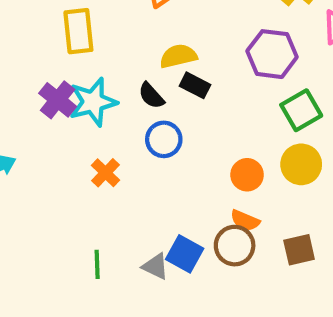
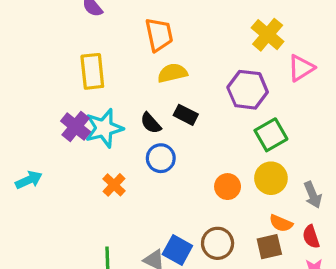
yellow semicircle: (178, 56) -> (172, 73), moved
orange semicircle: (245, 221) -> (281, 223), moved

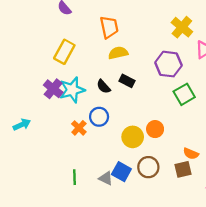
yellow rectangle: (92, 71) -> (64, 52), turned 35
blue circle: (161, 158) -> (99, 117), moved
yellow circle: (271, 178) -> (133, 137), moved

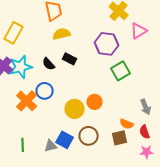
orange cross: (79, 128) -> (27, 101), size x1.5
gray triangle: (106, 178) -> (51, 146), turned -40

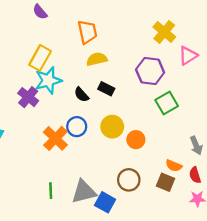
cyan star: (21, 67) -> (48, 80), moved
yellow circle: (75, 109) -> (112, 127), moved
brown square: (120, 138) -> (165, 182), turned 35
blue square: (65, 140) -> (105, 202), moved
gray triangle: (51, 146) -> (84, 192), size x1.6

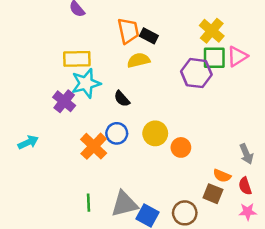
yellow rectangle: (40, 58) -> (77, 59), turned 60
black rectangle: (106, 89) -> (149, 36), moved
green square: (167, 103) -> (214, 58), moved, turned 30
brown circle: (129, 180) -> (185, 213), moved

